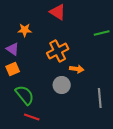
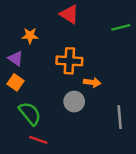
green line: (102, 33) -> (121, 27), moved
orange cross: (58, 51) -> (69, 61), turned 30
orange square: (13, 69) -> (16, 82), turned -32

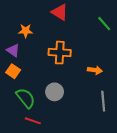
green line: (121, 27) -> (104, 24), turned 63
orange arrow: (92, 82) -> (95, 70), moved
gray circle: (74, 102) -> (55, 92), moved

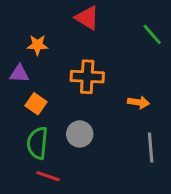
purple triangle: (13, 50) -> (19, 74), turned -32
orange square: (13, 71) -> (36, 104), moved
green semicircle: (26, 98) -> (37, 143), turned -135

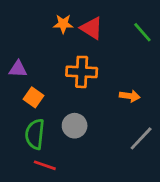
red triangle: (87, 18) -> (92, 28), moved
orange star: (37, 45) -> (63, 24), moved
gray line: (151, 148) -> (141, 138), turned 48

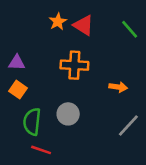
orange star: (63, 24) -> (58, 22), turned -30
orange square: (34, 97) -> (18, 90), moved

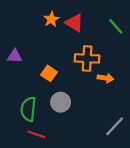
orange cross: (74, 65) -> (87, 58), moved
orange square: (18, 90) -> (49, 73), moved
gray line: (128, 126) -> (115, 126), moved

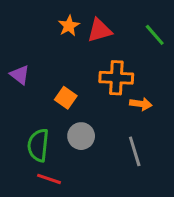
red triangle: (74, 23) -> (99, 30), turned -48
purple triangle: (15, 56) -> (20, 75), turned 35
gray line: (115, 126) -> (135, 151), moved, turned -60

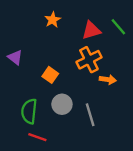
red triangle: (99, 30) -> (91, 30), moved
orange cross: (116, 78) -> (89, 60), turned -30
gray line: (135, 151) -> (90, 115), moved

